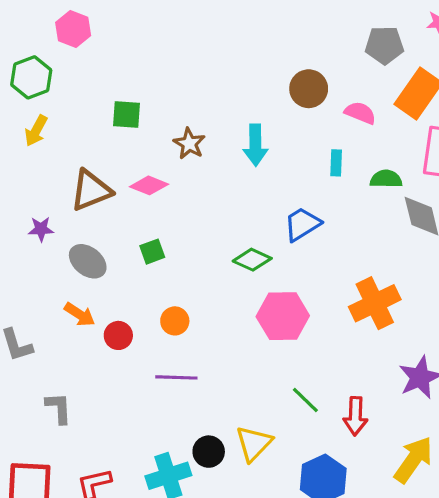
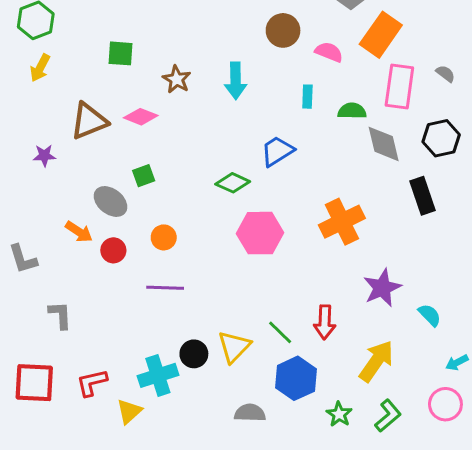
gray ellipse: (88, 261) -> (110, 201), moved
green line: (305, 400) -> (280, 332), moved

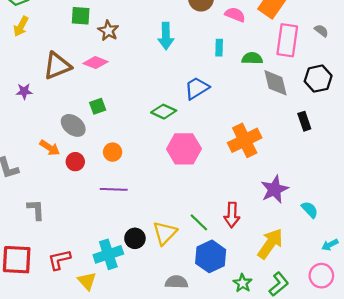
brown star: (177, 79) -> (108, 31), moved
black rectangle: (422, 196) -> (304, 121), size x0.7
yellow triangle: (129, 411) -> (87, 281), turned -30

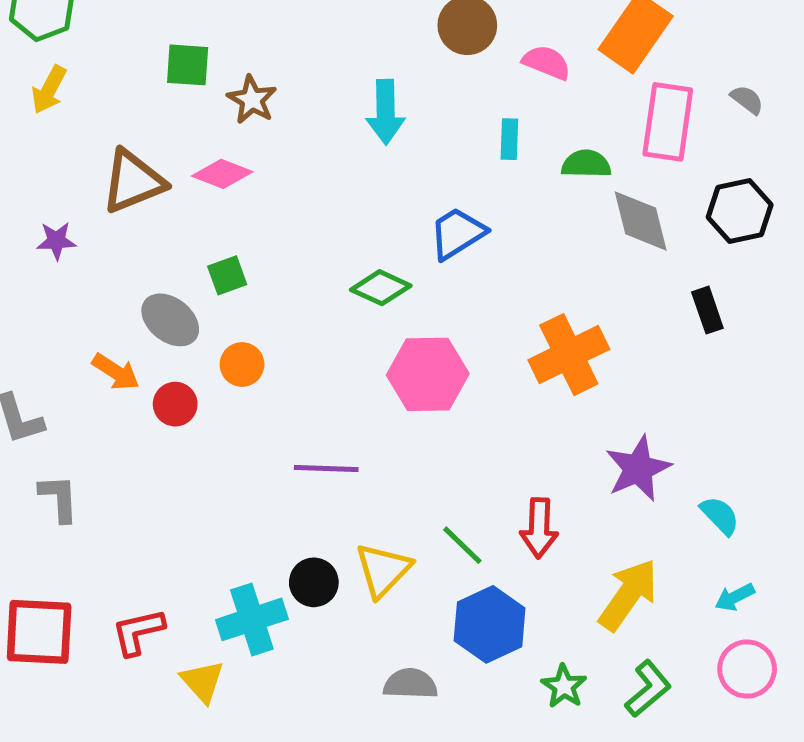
orange circle: (113, 152) -> (242, 364), moved
purple line: (114, 189) -> (326, 468), moved
gray L-shape: (36, 210) -> (59, 498), moved
cyan arrow: (330, 245) -> (735, 597), moved

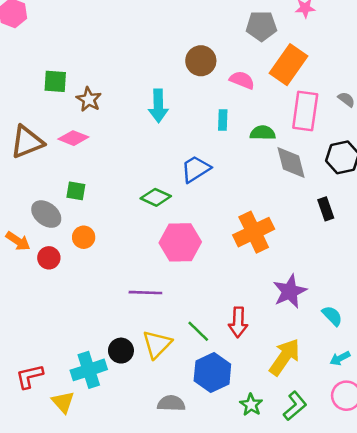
green square: (227, 275) -> (76, 191), turned 30
purple line: (326, 468) -> (145, 293), moved

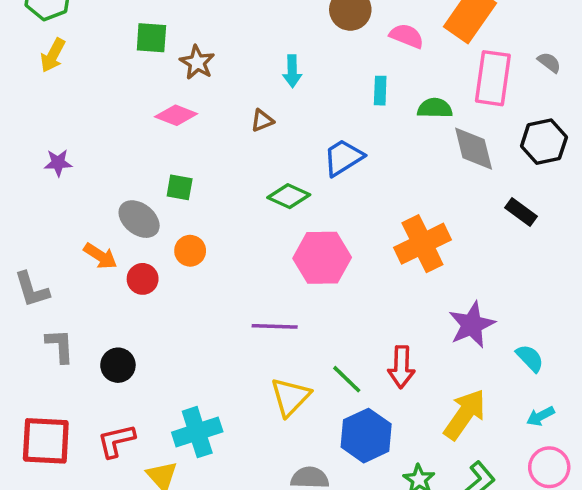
cyan arrow: (158, 106) -> (292, 71), size x0.7
brown triangle: (27, 142) -> (262, 120), moved, size x0.5
black rectangle: (326, 209) -> (521, 212), turned -35
black circle: (121, 351) -> (118, 365), moved

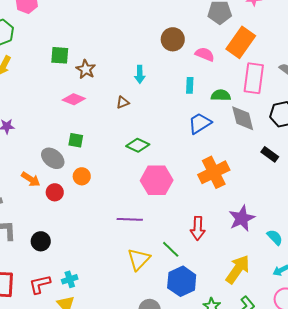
blue trapezoid: (343, 157) -> (200, 123), moved
red arrow: (401, 367) -> (198, 228), moved
cyan cross: (197, 432) -> (70, 279), moved, size x0.6

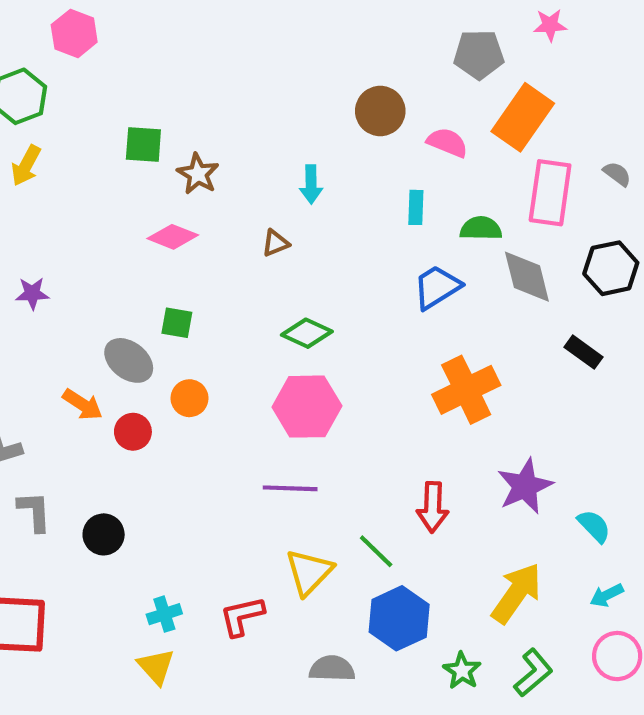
pink hexagon: (157, 180) -> (307, 407), moved
red L-shape: (40, 284) -> (242, 616), moved

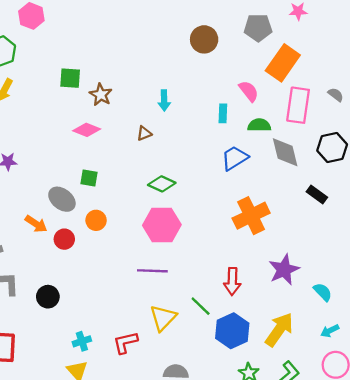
brown circle: (380, 111) -> (204, 39), moved
pink semicircle: (447, 142) -> (249, 91), moved, turned 30
blue hexagon: (399, 618) -> (232, 331), moved

